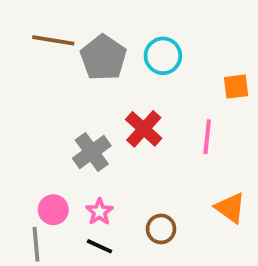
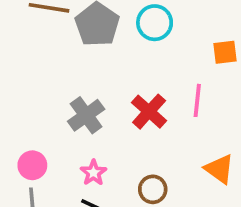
red cross: (144, 129) -> (149, 112), moved
pink circle: (53, 210) -> (32, 165), moved

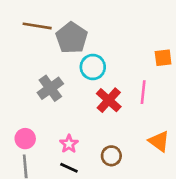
cyan circle: (155, 23) -> (93, 67), moved
gray cross: (86, 115) -> (50, 88), moved

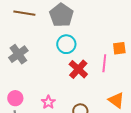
gray pentagon: (72, 38) -> (61, 15), moved
orange square: (163, 58) -> (119, 48), moved
gray cross: (50, 88) -> (18, 54), moved

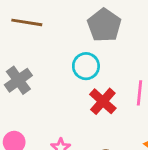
gray pentagon: (61, 15) -> (104, 25), moved

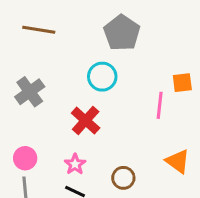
red cross: (103, 101) -> (86, 120), moved

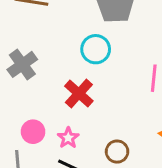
pink circle: (25, 158) -> (33, 132), moved

